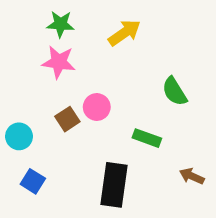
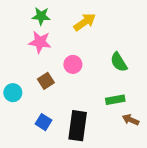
pink circle: (97, 107) -> (73, 64), moved
green rectangle: (147, 138) -> (115, 100), moved, turned -30
blue square: (33, 181) -> (43, 122), moved

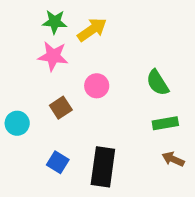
yellow arrow: (85, 22) -> (92, 30), moved
green rectangle: (115, 100) -> (165, 123), moved

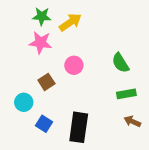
cyan circle: (17, 123) -> (24, 102), moved

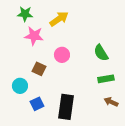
green star: (42, 16) -> (25, 14), moved
brown square: (46, 82) -> (39, 69), turned -32
blue square: (44, 124) -> (37, 104), turned 32

